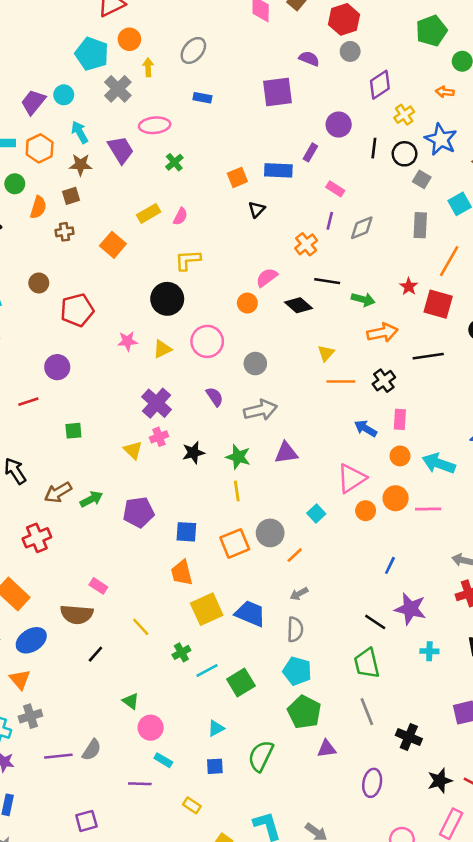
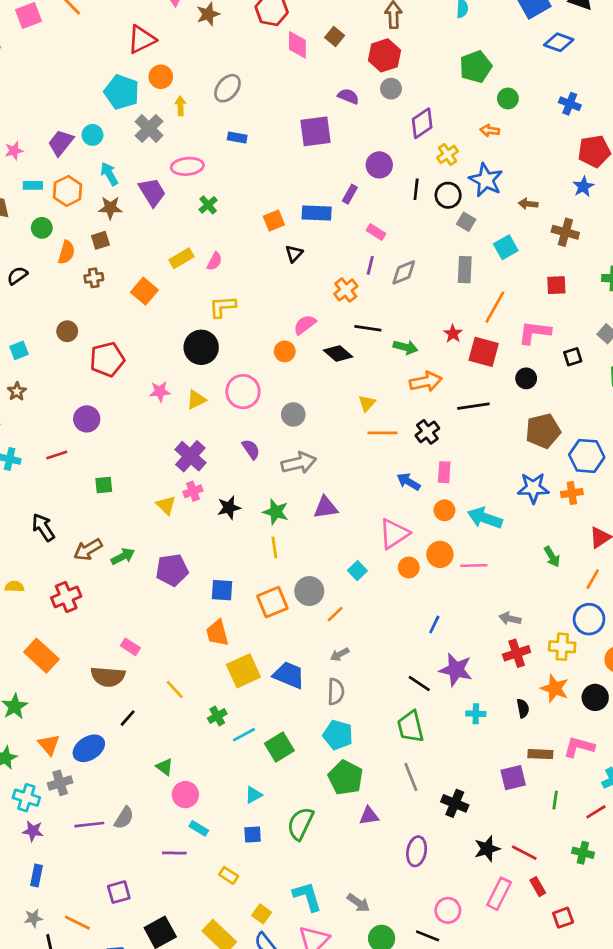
blue ellipse: (31, 640) -> (89, 748), moved

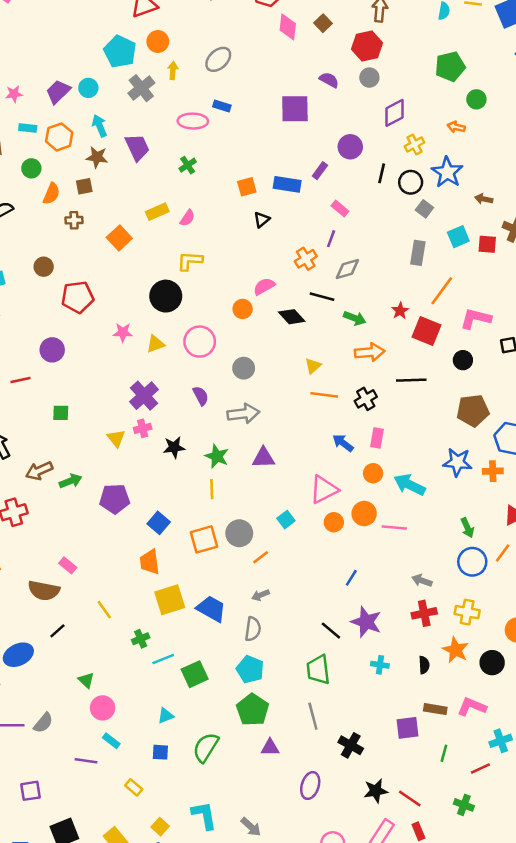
pink ellipse: (187, 166) -> (193, 121), moved
gray diamond: (404, 272) -> (347, 269), moved
red square: (556, 285) -> (487, 244), moved
blue square: (222, 590) -> (159, 523), turned 30
blue circle: (589, 619) -> (472, 562), moved

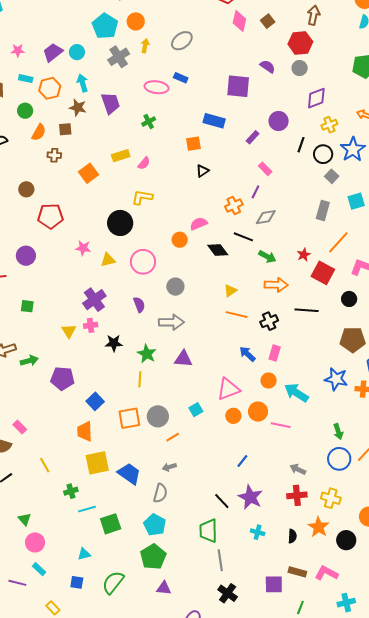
blue rectangle: (287, 184) -> (214, 121), moved
gray line: (313, 716) -> (220, 560), moved

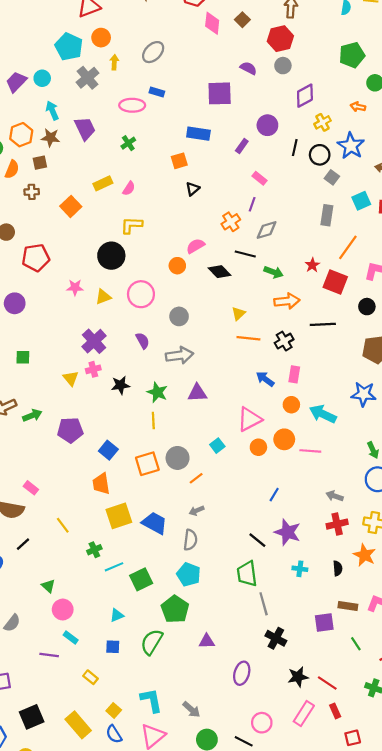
orange hexagon: (50, 88) -> (21, 135), moved
green pentagon: (153, 557) -> (175, 609), moved
green line: (300, 607) -> (356, 644), turned -48

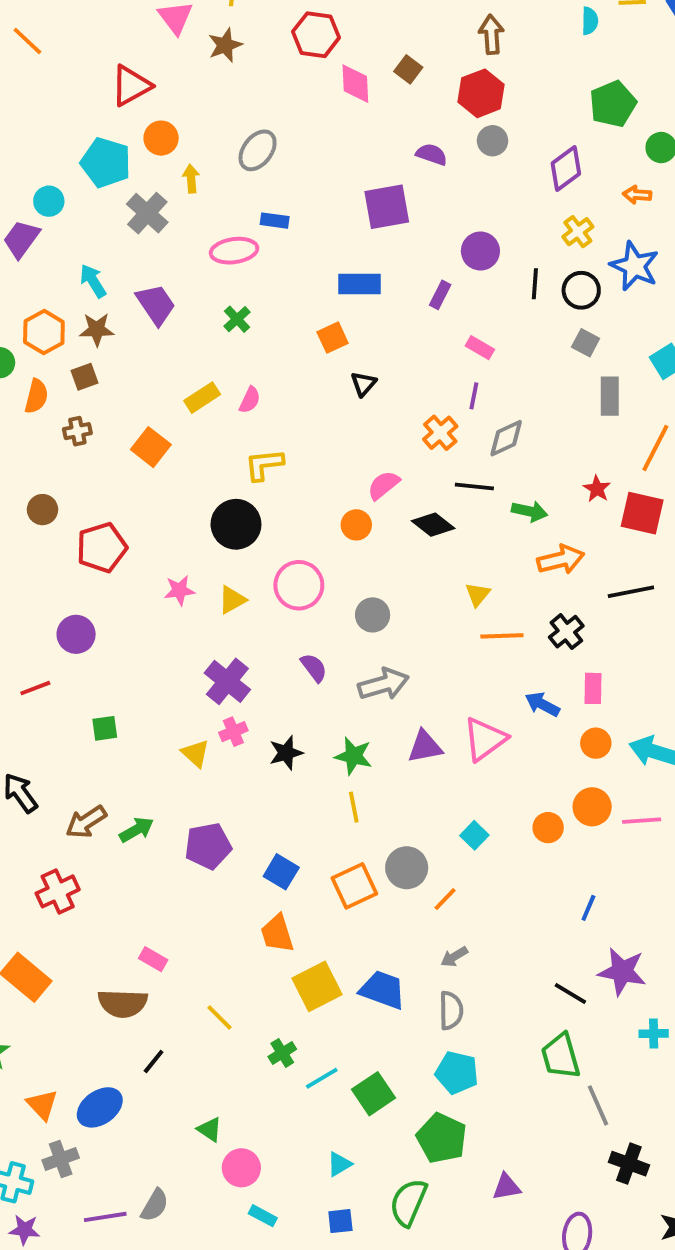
cyan circle: (42, 78) -> (49, 201), moved
purple diamond: (305, 96) -> (566, 169), moved
gray square: (332, 177) -> (586, 343), moved
pink triangle: (249, 419) -> (485, 739), moved

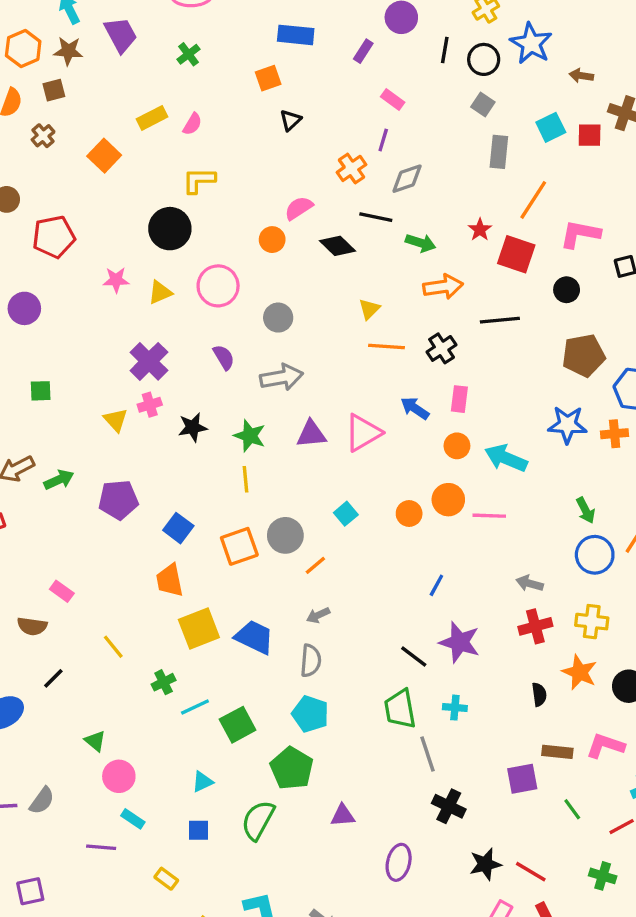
brown cross: (77, 431) -> (43, 136), turned -35
brown semicircle: (123, 1003) -> (32, 626), size x0.7
cyan cross: (654, 1034) -> (455, 708), moved

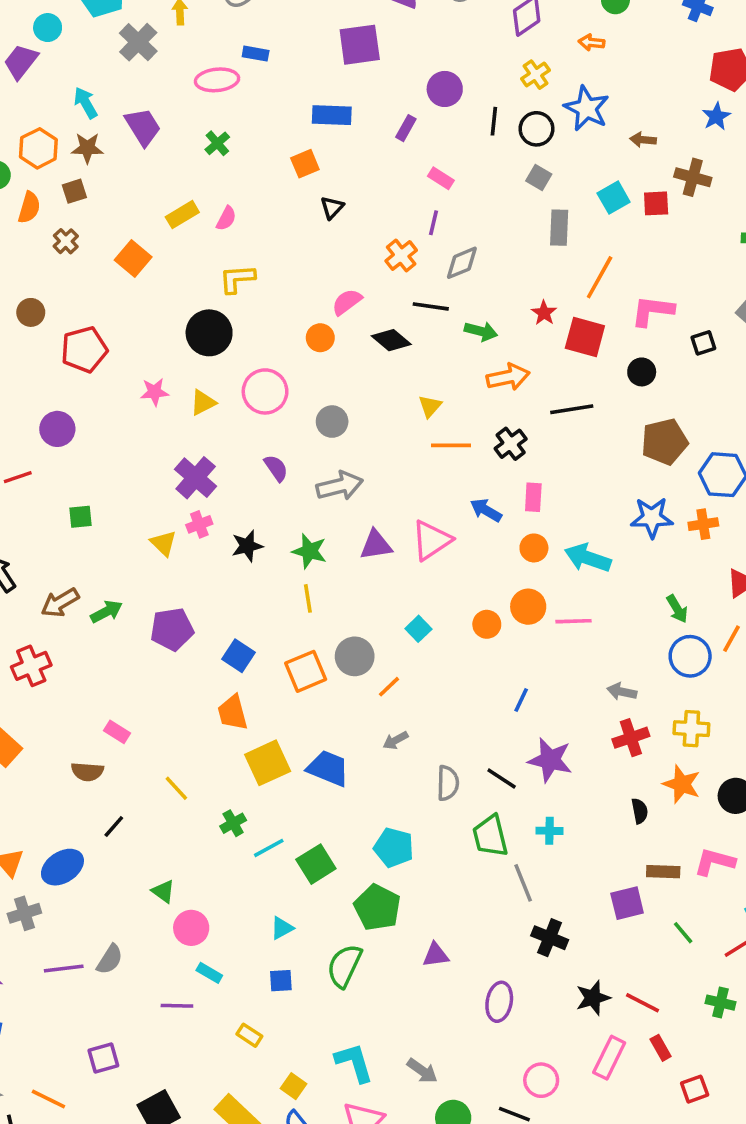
gray semicircle: (311, 661) -> (448, 783), moved

